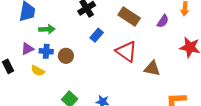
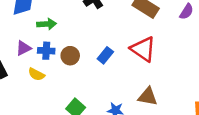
blue rectangle: (97, 35) -> (105, 55), moved
brown triangle: (152, 68) -> (148, 96), moved

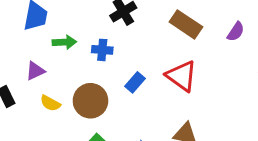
blue cross: (46, 51) -> (102, 50), moved
brown circle: (70, 56) -> (90, 101), moved, size x1.5

